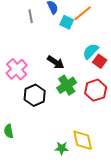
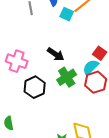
cyan semicircle: (91, 51) -> (91, 67), moved
pink cross: (17, 69) -> (17, 61), turned -30

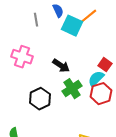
cyan square: (67, 14) -> (72, 26), size x1.5
pink cross: (17, 61) -> (22, 57), moved

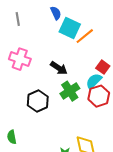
orange line: (88, 17) -> (85, 36), moved
gray line: (36, 20) -> (18, 19), moved

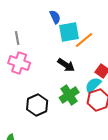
gray line: (18, 19) -> (17, 38), moved
cyan square: (70, 28) -> (69, 32), turned -35
black arrow: (59, 68) -> (66, 65), moved

